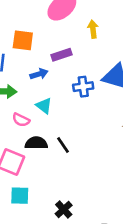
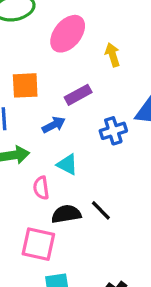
pink semicircle: (21, 120) -> (41, 188), turned 66

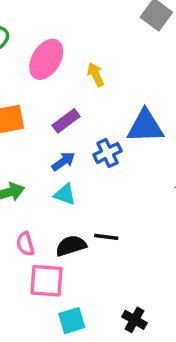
blue arrow: (54, 125) -> (63, 161), moved
pink semicircle: (41, 188) -> (25, 244), moved
black line: (101, 210) -> (106, 237), turned -30

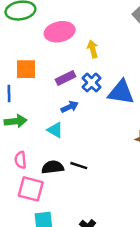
pink ellipse: (46, 59) -> (60, 32), turned 36
blue cross: (107, 153) -> (92, 83), moved, turned -30
blue arrow: (63, 161) -> (70, 107), moved

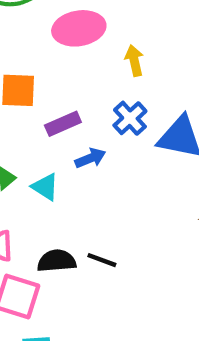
purple rectangle: (66, 78) -> (63, 124), moved
cyan triangle: (55, 130) -> (45, 187), moved

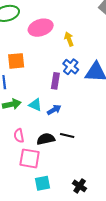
purple rectangle: (63, 124) -> (55, 81), moved, turned -49
blue arrow: (90, 158) -> (54, 110), moved

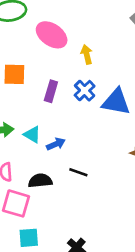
pink ellipse: (41, 28) -> (52, 35), turned 45
purple rectangle: (55, 81) -> (51, 91), moved
black line: (67, 136) -> (78, 172), moved

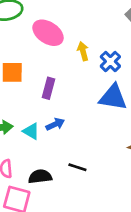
blue cross: (85, 91) -> (110, 61), moved
blue arrow: (56, 144) -> (55, 124), moved

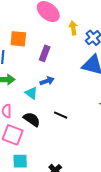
cyan triangle: (31, 131) -> (31, 93), moved
black semicircle: (40, 177) -> (32, 119), turned 36

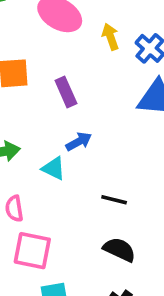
purple rectangle: (45, 53) -> (66, 92), turned -35
black semicircle: (32, 119) -> (119, 250), moved

